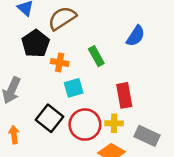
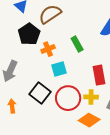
orange cross: (60, 62) -> (48, 49), turned -32

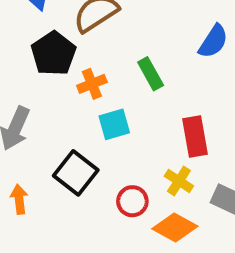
yellow cross: (91, 97) -> (179, 181), turned 32
red circle: (68, 98) -> (132, 201), moved, size x0.6

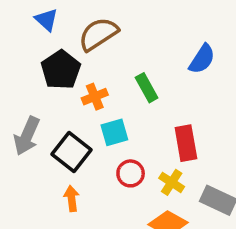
black square: (76, 173) -> (72, 152), moved
orange arrow: (19, 199) -> (72, 198), moved
red circle: (132, 201) -> (131, 173), moved

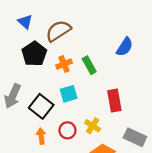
orange cross: (95, 97) -> (64, 64), moved
red circle: (131, 173) -> (67, 130), moved
yellow cross: (172, 182) -> (93, 126), moved

